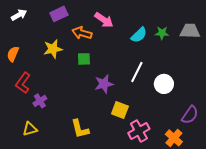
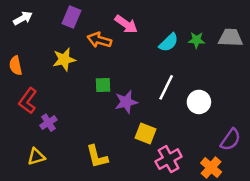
purple rectangle: (59, 14) -> (71, 17), turned -42
orange semicircle: (13, 54) -> (16, 66), turned -35
green square: (84, 59) -> (103, 85), moved

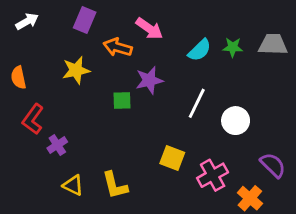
purple star: (126, 102) -> (149, 80), moved
purple semicircle: (231, 140) -> (273, 165), turned -80
yellow triangle: (36, 157) -> (73, 185), moved, turned 42
pink cross: (169, 159) -> (213, 175), moved

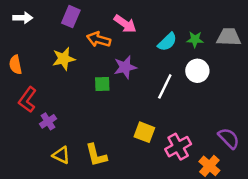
white arrow: (27, 21) -> (23, 18), turned 30
white circle: (236, 121) -> (197, 71), moved

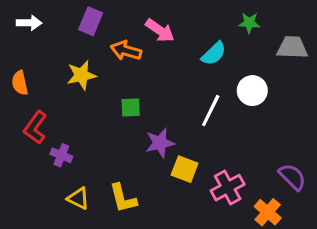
green star: (195, 39) -> (249, 23), moved
purple star: (125, 67) -> (160, 143), moved
purple cross: (48, 121) -> (61, 155), turned -35

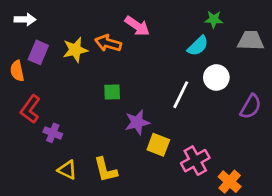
purple rectangle: (91, 21) -> (38, 52), moved
cyan semicircle: (214, 54) -> (198, 46), moved
yellow star: (81, 75) -> (75, 50), moved
purple semicircle: (292, 177) -> (251, 107), moved, turned 75

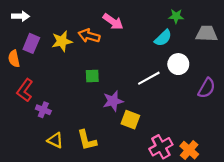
white line: (181, 95) -> (149, 78), turned 35
pink cross: (195, 161) -> (161, 147), moved

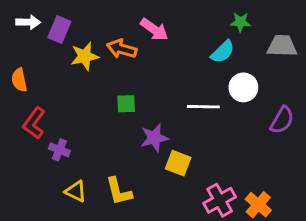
purple rectangle: (31, 43) -> (59, 30), moved
white line: (149, 78) -> (203, 107), turned 30

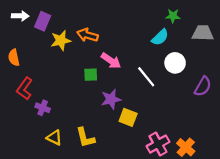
pink arrow: (154, 30) -> (111, 61), moved
white line: (203, 107) -> (146, 77), turned 50

